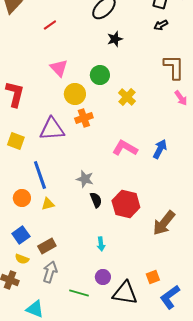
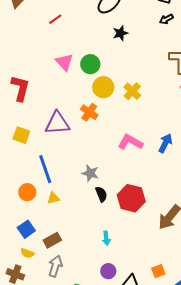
green circle: (100, 75) -> (90, 64), moved
yellow circle: (75, 94) -> (103, 87), moved
orange cross: (84, 118) -> (89, 112), turned -36

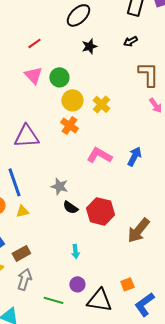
red line: (55, 19) -> (34, 43), moved
black arrow: (166, 19) -> (130, 41), moved
orange cross: (89, 112) -> (69, 125), moved
black semicircle: (101, 194) -> (70, 207), turned 147

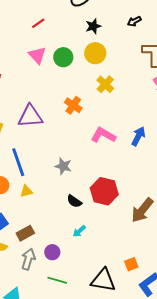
yellow circle: (72, 100) -> (95, 53), moved
black semicircle: (70, 207) -> (74, 201), moved
cyan arrow: (75, 251) -> (79, 231), turned 56
purple circle: (77, 284) -> (52, 252), moved

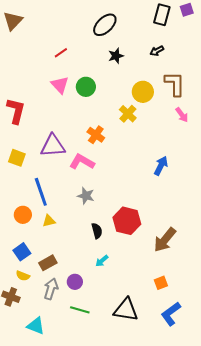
yellow circle: (95, 53) -> (143, 92), moved
pink L-shape: (103, 135) -> (82, 162), moved
black semicircle: (74, 201) -> (97, 231), turned -140
orange square: (131, 264) -> (161, 283), moved

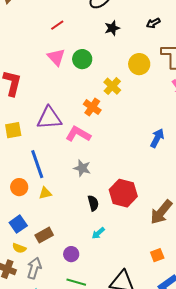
yellow cross: (128, 114) -> (112, 86), moved
yellow square: (17, 158) -> (13, 130), turned -30
gray arrow: (51, 289) -> (34, 268), moved

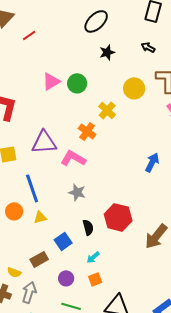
black arrow: (153, 23) -> (148, 47), turned 56
red line: (57, 25) -> (29, 35), moved
pink triangle: (56, 57) -> (51, 81), turned 42
blue square: (18, 224) -> (63, 241), moved
orange square: (157, 255) -> (95, 279), moved

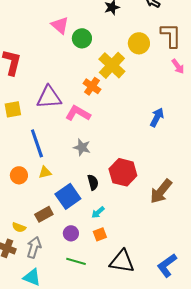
pink triangle: (51, 81) -> (60, 25), moved, turned -48
yellow cross: (107, 110) -> (112, 65), size x1.5
orange circle: (14, 211) -> (19, 175), moved
blue square: (63, 241) -> (68, 196), size x1.4

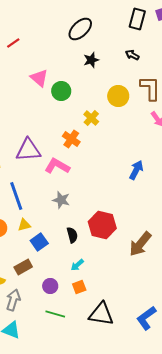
yellow cross: (112, 65) -> (91, 118), size x0.6
blue square: (68, 196) -> (39, 242), moved, size x0.7

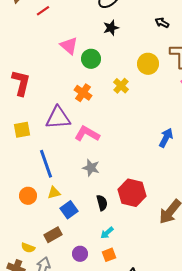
black star: (91, 60) -> (111, 28), moved
orange cross: (71, 139) -> (83, 93), moved

